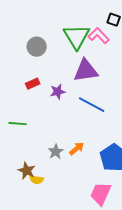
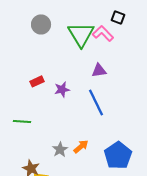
gray circle: (37, 47) -> (41, 24), moved
purple triangle: (86, 71) -> (99, 70), moved, size x0.6
blue line: (92, 105) -> (96, 102), turned 36

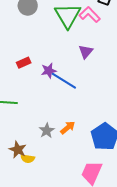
purple triangle: (99, 70) -> (86, 52), turned -42
blue line: (96, 102) -> (64, 81), moved, turned -32

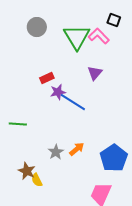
red rectangle: (24, 63) -> (47, 78), moved
yellow semicircle: (28, 159) -> (37, 180), turned 56

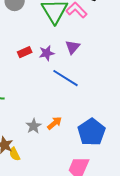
purple star: (58, 92) -> (47, 53), moved
blue line: (73, 102) -> (66, 78), moved

